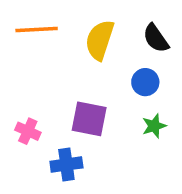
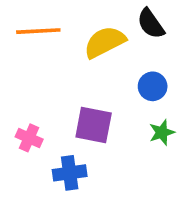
black semicircle: (156, 38) -> (151, 24), moved
yellow semicircle: (100, 40) -> (105, 42), turned 45

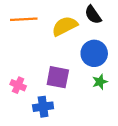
blue circle: (153, 86) -> (94, 53), size x1.5

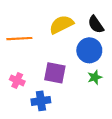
black semicircle: (93, 15) -> (96, 25), moved
orange line: (24, 19) -> (19, 39), moved

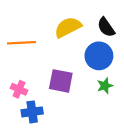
blue cross: (41, 101) -> (32, 112), moved

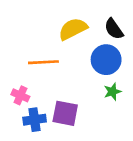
orange line: (21, 43) -> (43, 62), moved
purple square: (61, 81) -> (65, 113), moved

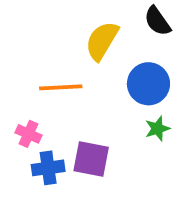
yellow semicircle: (73, 29) -> (102, 41), turned -32
black semicircle: (114, 29) -> (157, 21), moved

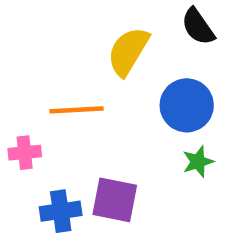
pink cross: (28, 134) -> (25, 153), moved, turned -30

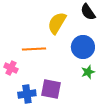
pink cross: (25, 153) -> (11, 68), turned 32

